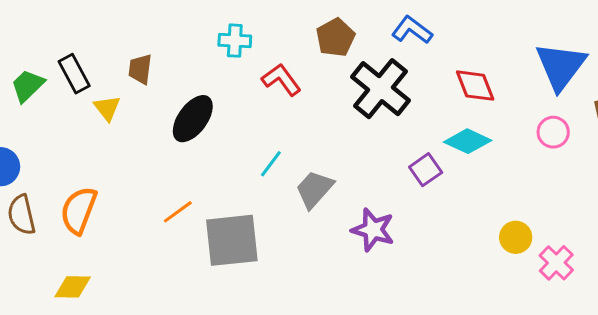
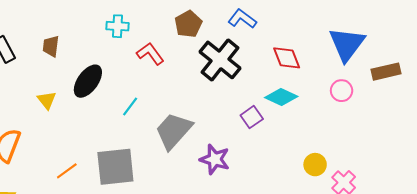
yellow triangle: (107, 108) -> (47, 100), moved
cyan line: (271, 164) -> (130, 106), moved
gray trapezoid: (314, 189) -> (174, 131), size x1.4
orange line: (178, 212) -> (67, 171), moved

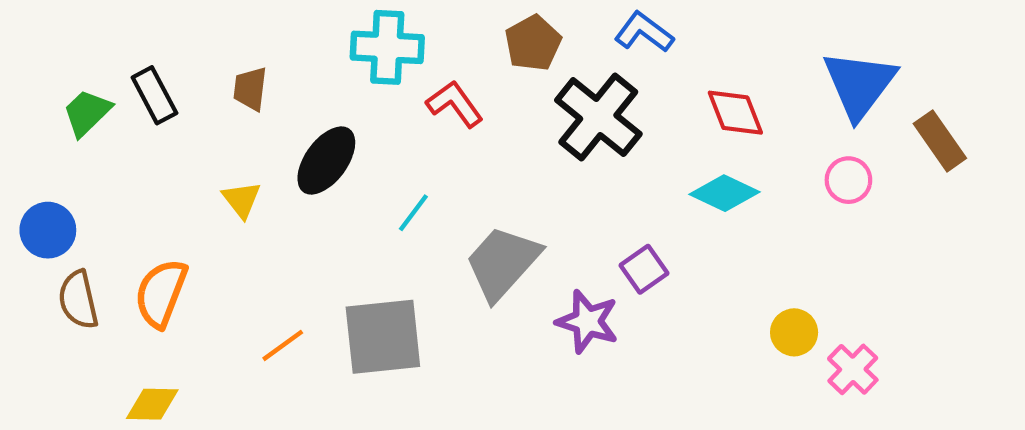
cyan cross: (117, 26) -> (387, 47), size x1.5
brown rectangle: (386, 72) -> (940, 141), turned 68
purple square: (252, 117) -> (644, 269), moved

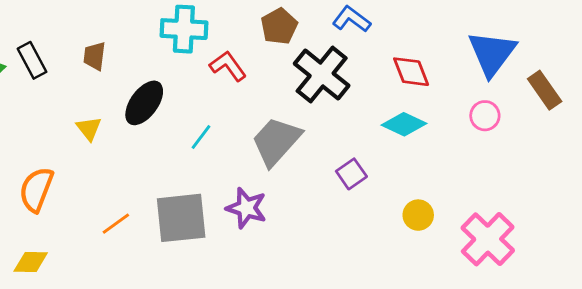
gray trapezoid: (503, 263) -> (276, 141), moved
purple star: (587, 321) -> (246, 208), moved
yellow circle: (794, 332) -> (418, 215), moved
pink cross: (853, 369) -> (488, 239), size x1.6

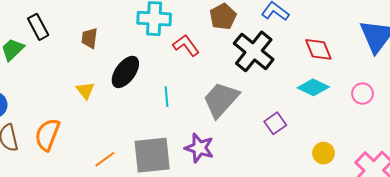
black rectangle: (32, 60) -> (38, 27), moved
pink circle: (485, 116) -> (363, 94), moved
cyan line: (201, 137) -> (166, 97), turned -42

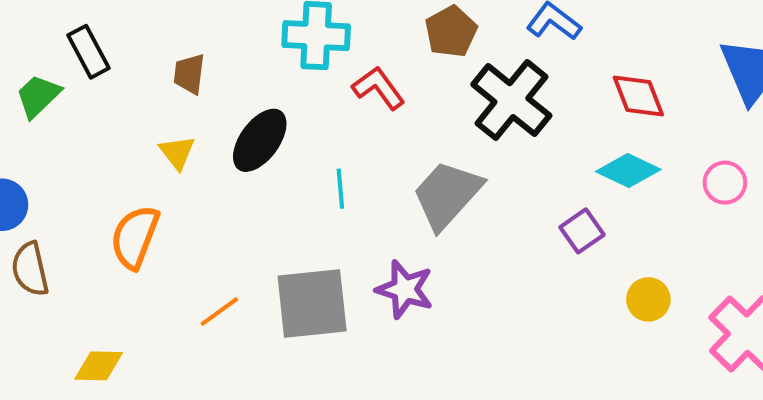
yellow triangle: (85, 90) -> (177, 152), moved
purple square: (275, 123) -> (582, 231), moved
orange semicircle: (47, 135) -> (135, 237), moved

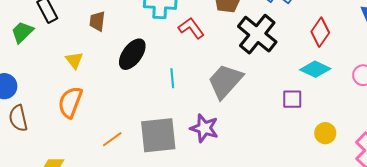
red diamond: (638, 96) -> (320, 32), turned 56
yellow triangle: (177, 152) -> (74, 60), moved
purple square: (582, 231) -> (292, 99), turned 35

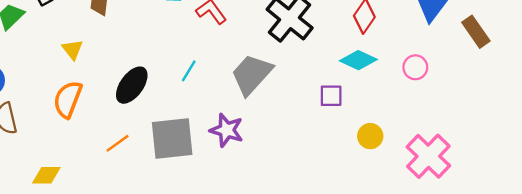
black ellipse: (132, 54) -> (132, 85), moved
cyan line: (172, 78) -> (189, 71), turned 36

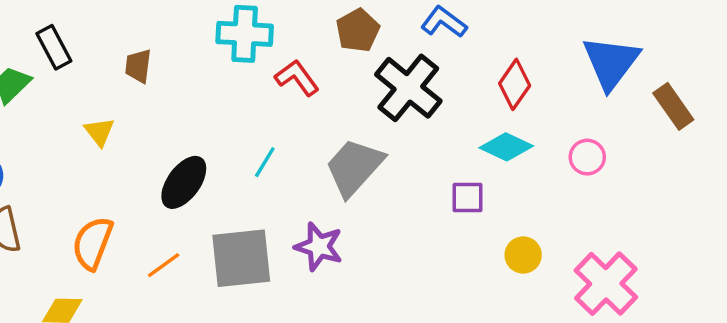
orange semicircle: (68, 99) -> (93, 243), moved

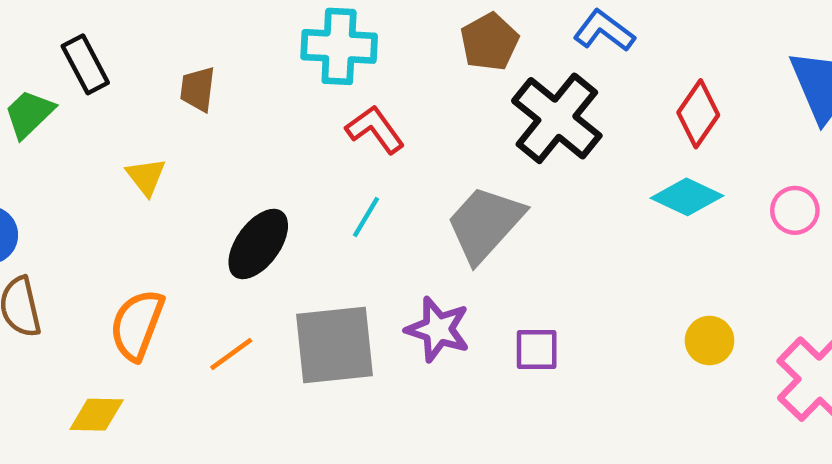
red L-shape: (297, 78) -> (375, 130), moved
purple square: (467, 198) -> (537, 350), moved

